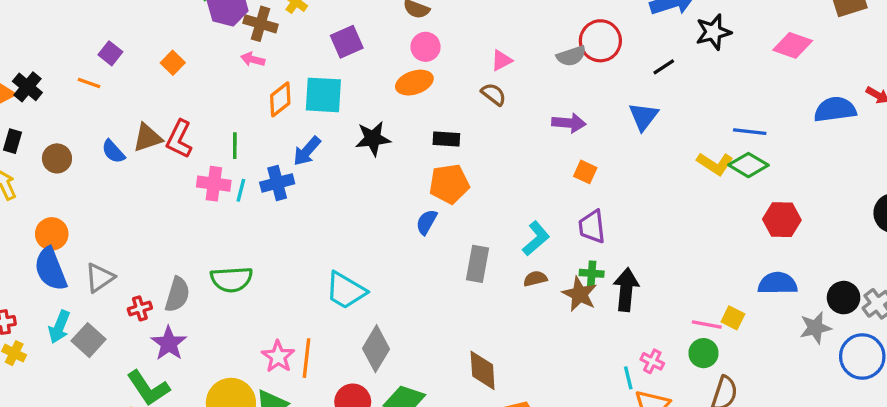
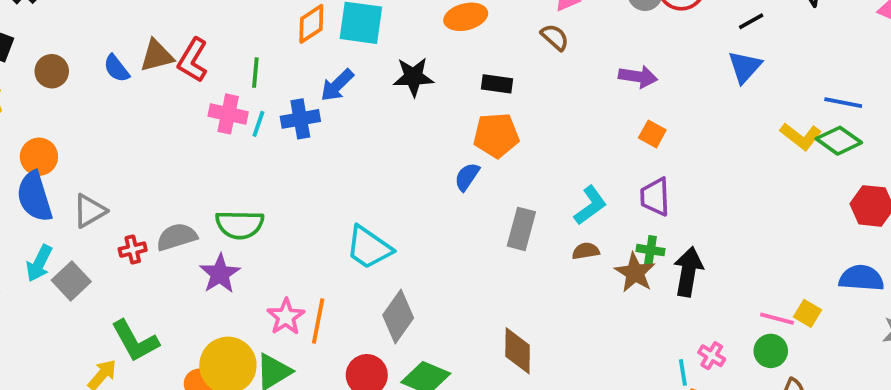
blue triangle: (644, 117) -> (745, 67), moved
gray semicircle: (177, 294) -> (177, 237), turned -128
purple star: (169, 343) -> (220, 274), moved

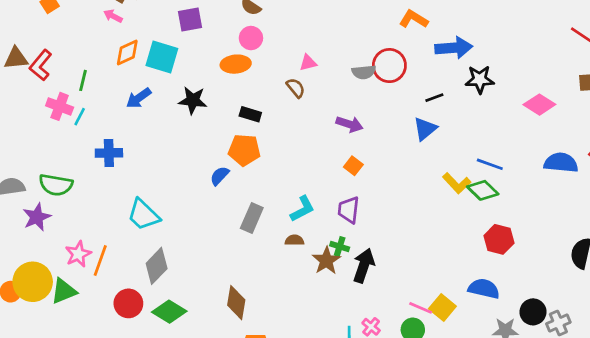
blue cross: (300, 119) -> (109, 153), moved
yellow square: (808, 313) -> (442, 307), size x1.4

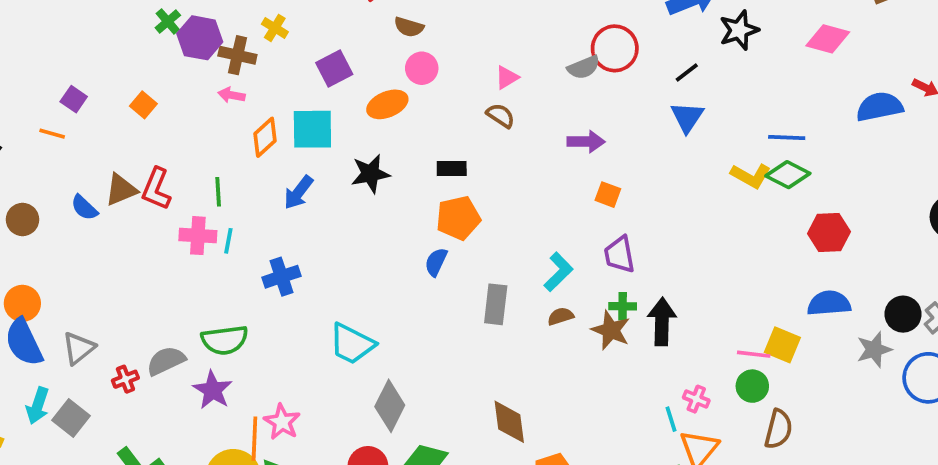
orange ellipse: (236, 64) -> (387, 104), moved
orange line: (100, 261) -> (254, 439), moved

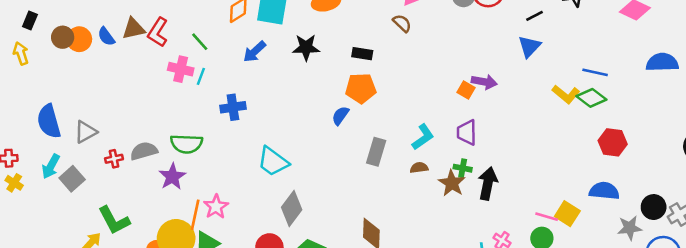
purple arrow: (586, 142) -> (484, 82), moved
green line: (218, 192) -> (200, 42), turned -48
orange circle: (22, 303) -> (79, 39), moved

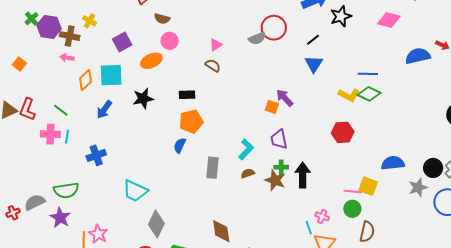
purple arrow: (484, 82) -> (285, 98), turned -132
red hexagon: (613, 142) -> (343, 132), moved

